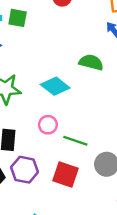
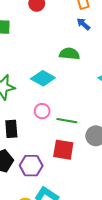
purple hexagon: (25, 170) -> (31, 166), moved

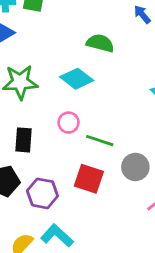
green semicircle: (69, 54) -> (100, 43), moved

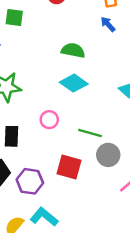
cyan diamond: (77, 79) -> (74, 83), moved
green line: (100, 141) -> (90, 133), moved

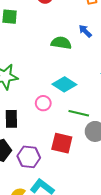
blue arrow: (108, 24) -> (85, 31), moved
cyan diamond: (74, 83) -> (64, 84), moved

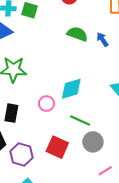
green semicircle: (61, 43) -> (77, 34), moved
cyan diamond: (64, 84) -> (71, 89), turned -60

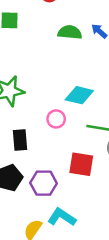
cyan diamond: (71, 89) -> (79, 95), turned 45

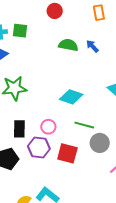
pink circle: (56, 119) -> (48, 127), moved
purple hexagon: (44, 183) -> (39, 148), moved

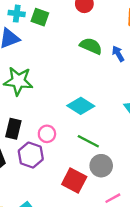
red square: (67, 153) -> (74, 180), moved

